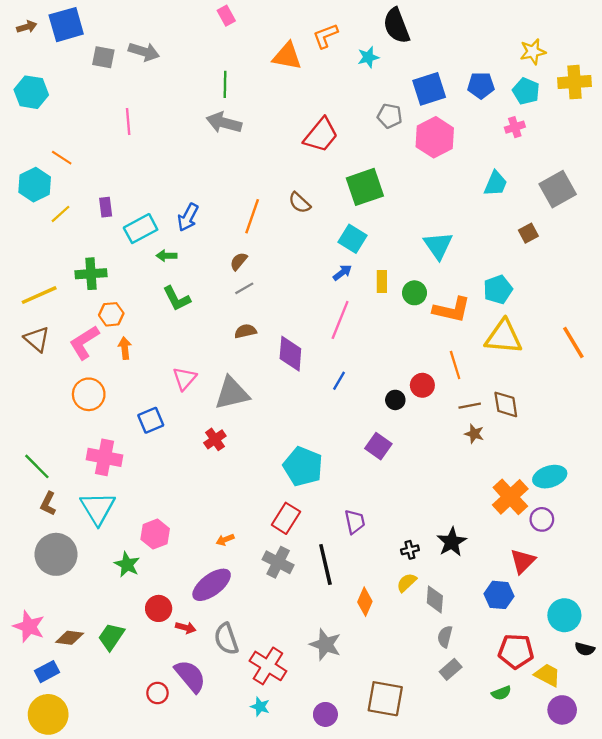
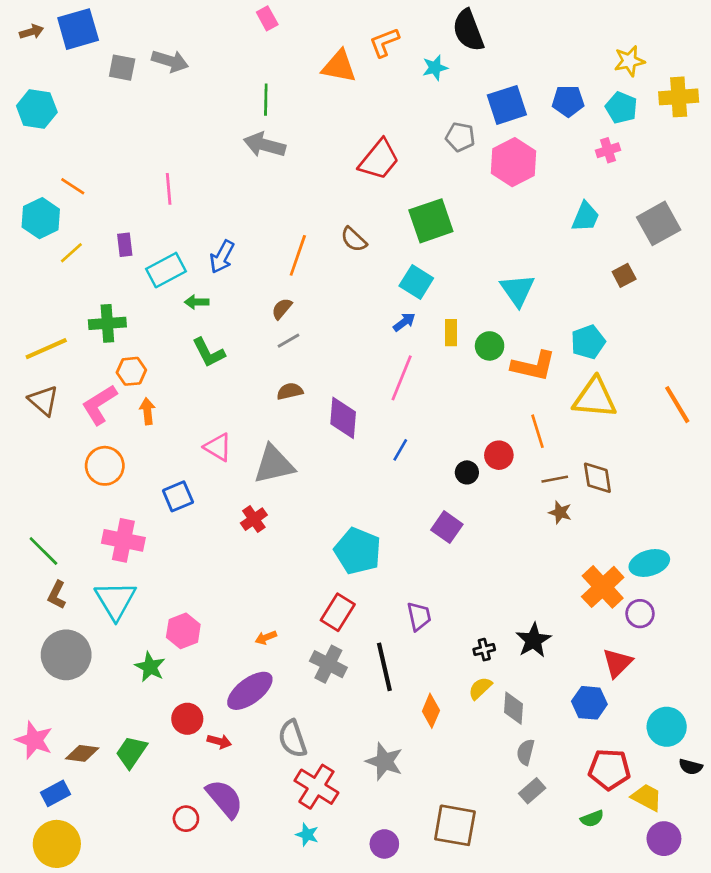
pink line: (128, 122) -> (169, 189), moved
pink triangle: (185, 379) -> (218, 447), turned -40
gray semicircle: (226, 639) -> (292, 739), moved

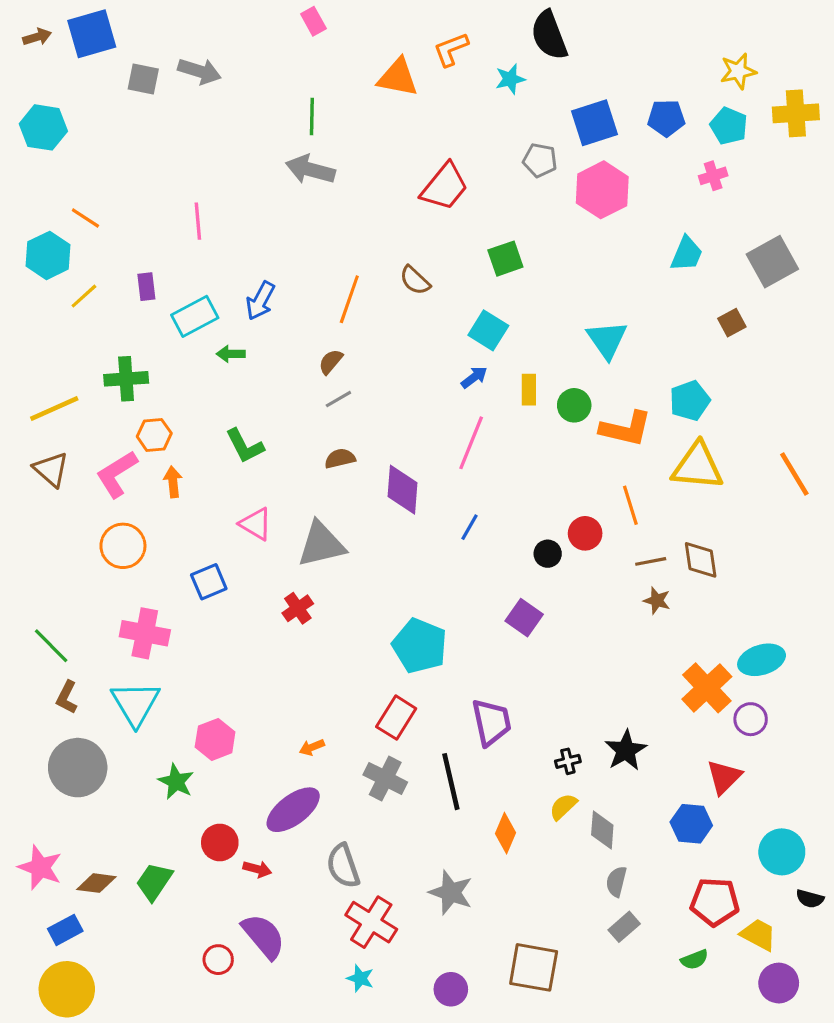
green square: (431, 221) -> (505, 259), size x0.7
green L-shape: (209, 353) -> (245, 446), moved
purple trapezoid: (419, 616) -> (491, 722), size x1.4

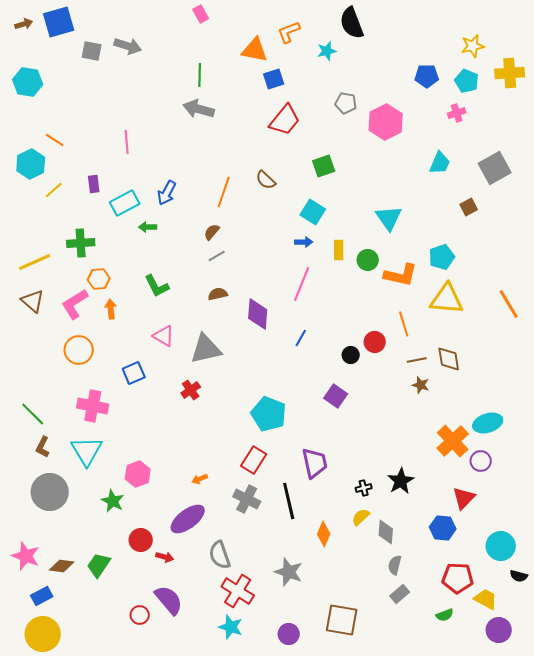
blue square: (594, 123) -> (274, 79), moved, size x0.7
blue arrow: (474, 377) -> (304, 242), turned 36
cyan star: (360, 978) -> (231, 627), size x1.4

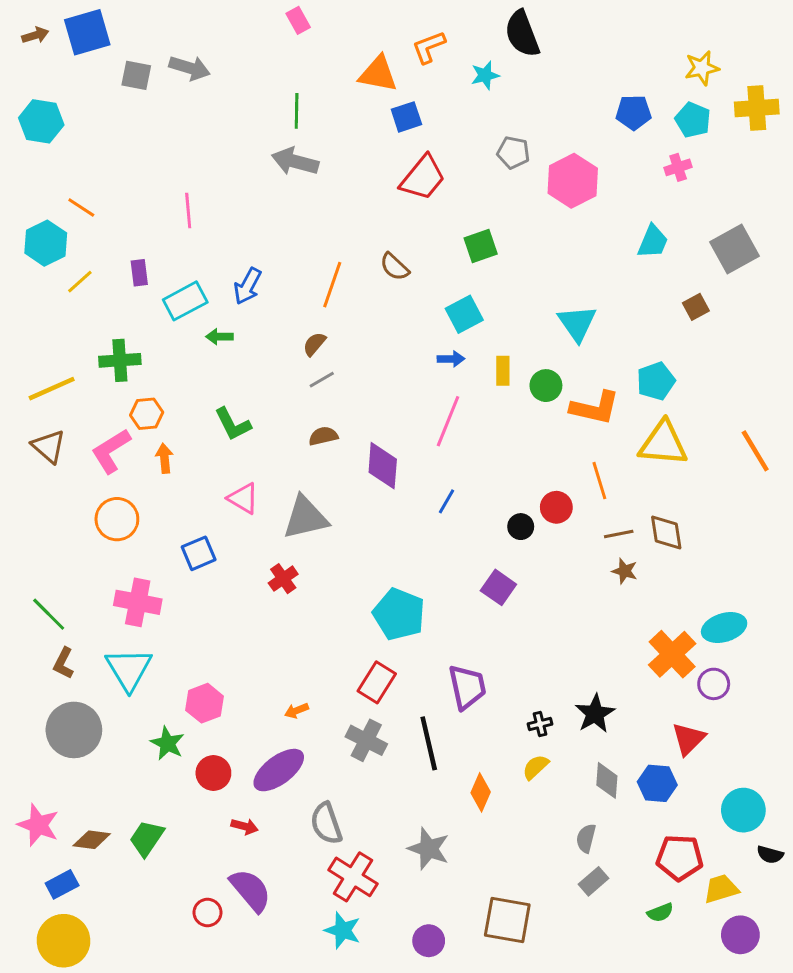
cyan square: (313, 212) -> (464, 314), turned 30
gray diamond: (386, 532) -> (607, 780), moved
red circle: (141, 540) -> (213, 773), moved
yellow trapezoid: (486, 599) -> (721, 889), turned -45

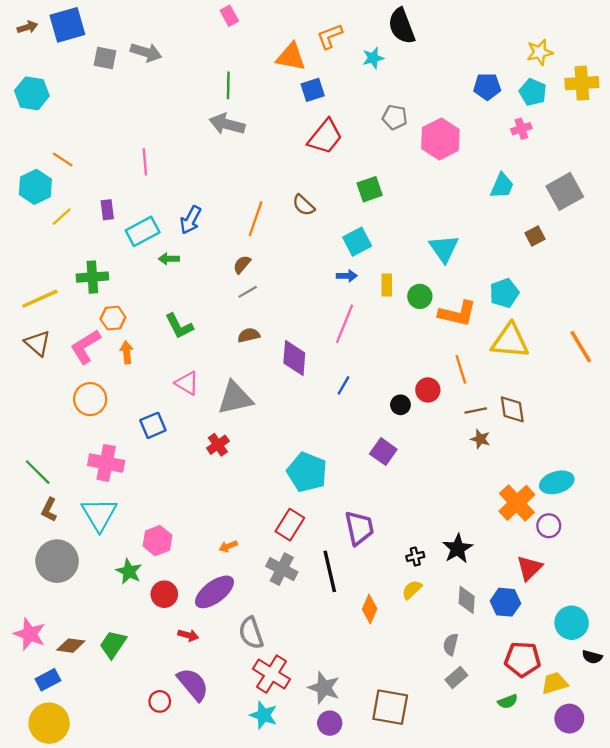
gray star: (429, 849) -> (324, 688), moved

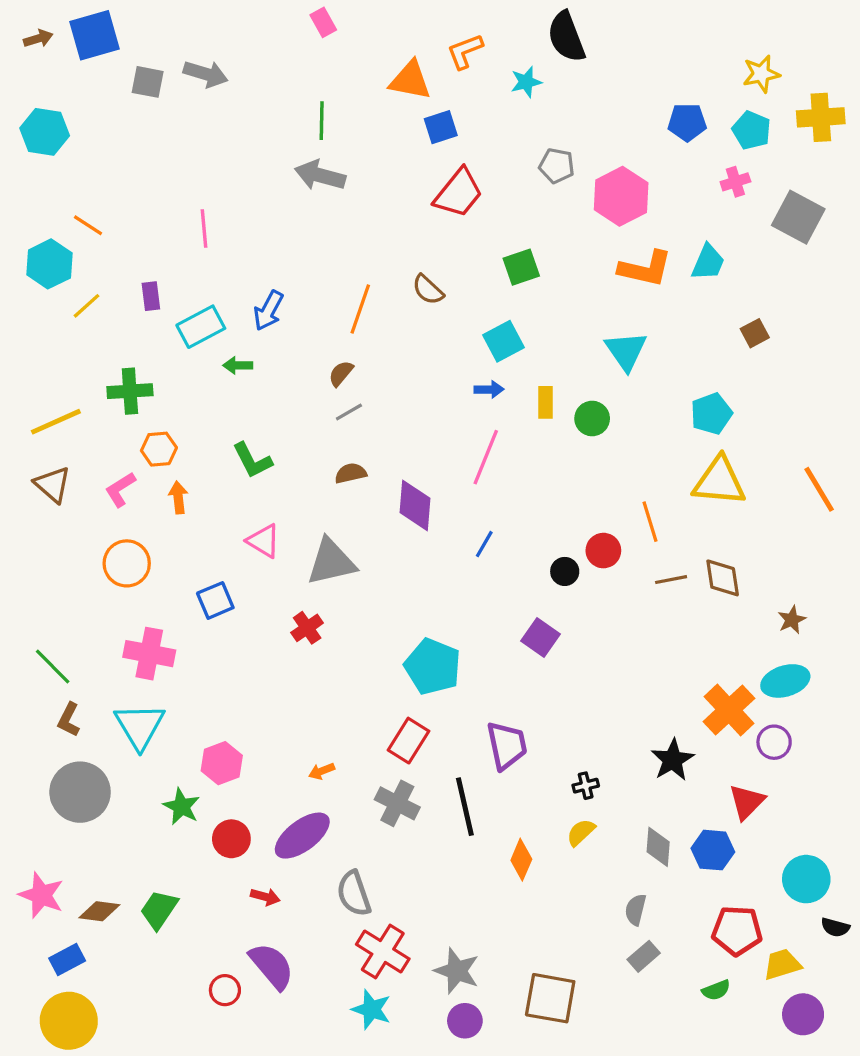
gray square: (565, 191) -> (798, 217), moved, turned -33
orange L-shape: (458, 314) -> (645, 269), moved
pink L-shape: (86, 347) -> (120, 489), size x0.7
brown star: (480, 439) -> (792, 620), moved, turned 30
black star: (458, 549) -> (673, 760), moved

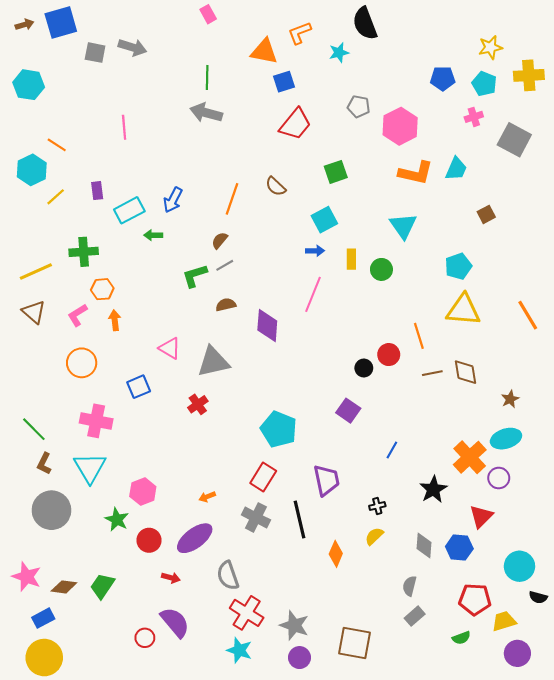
pink line: (204, 228) -> (124, 127), moved
green L-shape: (252, 460) -> (195, 276), moved, turned 100
blue line: (484, 544) -> (392, 450), moved

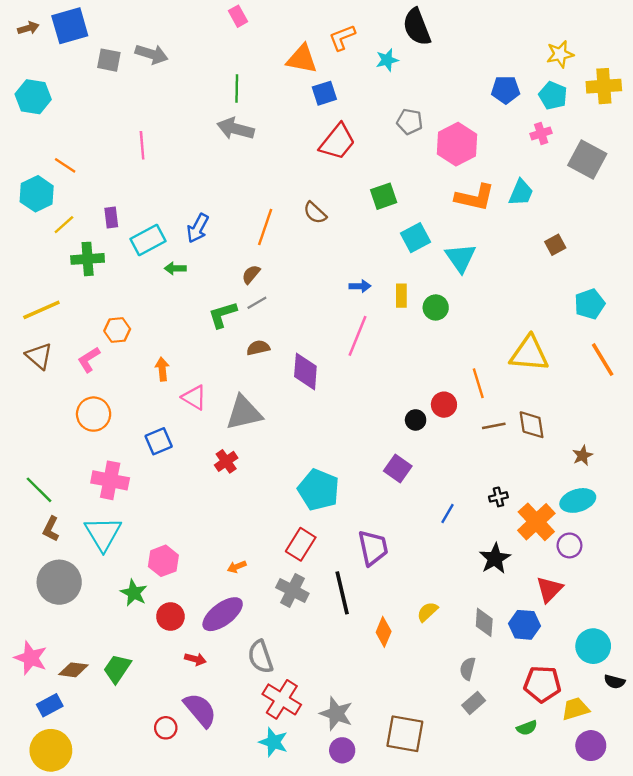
cyan square: (324, 220) -> (416, 238), moved
green cross: (84, 252) -> (88, 259), moved
cyan pentagon: (458, 266) -> (590, 304), moved
orange arrow: (115, 320) -> (162, 369), moved
black cross: (377, 506) -> (498, 497), moved

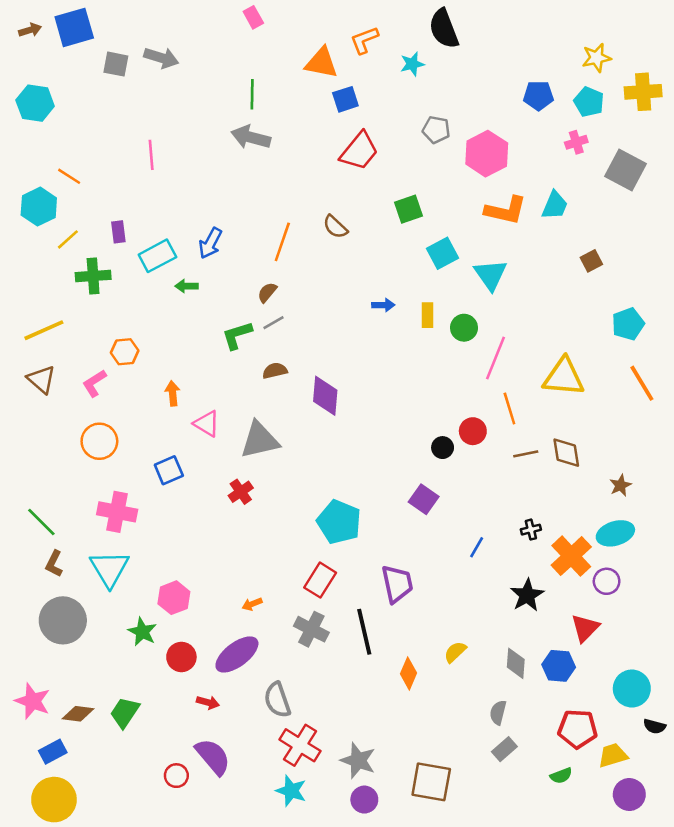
pink line: (358, 336) -> (496, 358), moved

